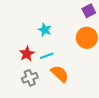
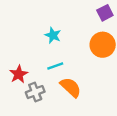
red star: (27, 54) -> (19, 74), moved

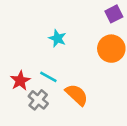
cyan line: (55, 66) -> (48, 77), moved, turned 49
gray cross: (35, 92) -> (38, 100), turned -30

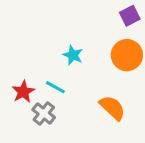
cyan star: (57, 38) -> (73, 55), moved
orange semicircle: (77, 95) -> (112, 108), moved

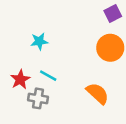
cyan star: (73, 55) -> (39, 41), moved, turned -30
gray cross: (44, 114) -> (38, 98), turned -30

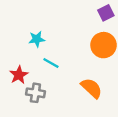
cyan line: (48, 76) -> (51, 63), moved

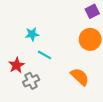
gray cross: (35, 93) -> (31, 81), turned -35

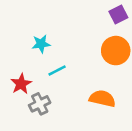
cyan line: (45, 55) -> (57, 71), turned -56
orange semicircle: (80, 77) -> (102, 99), turned -30

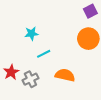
red star: (21, 84) -> (11, 72), moved
orange semicircle: (102, 99) -> (65, 75), moved

